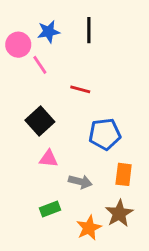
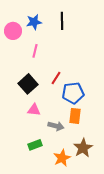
pink line: (40, 65) -> (35, 51), moved, turned 48
red line: (80, 89) -> (56, 78), moved, turned -72
orange rectangle: (124, 174) -> (75, 116), moved

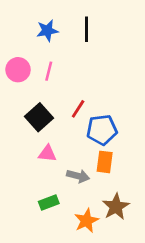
pink circle: (13, 31) -> (18, 70), moved

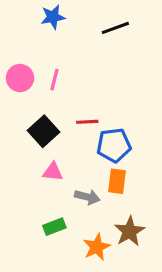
black line: (86, 29) -> (115, 28), moved, turned 70
blue star: (47, 31) -> (53, 17), moved
red line: (78, 109) -> (87, 122), turned 54

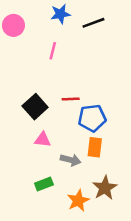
blue star: (53, 17) -> (60, 14), moved
pink circle: (20, 78) -> (13, 25), moved
pink line: (54, 80) -> (53, 51), moved

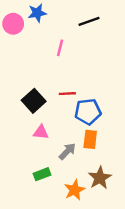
blue star: (60, 14) -> (37, 13), moved
pink line: (53, 51) -> (60, 48), moved
gray arrow: (71, 160) -> (67, 151), turned -60

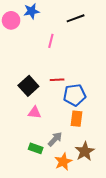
gray arrow: (67, 151) -> (55, 139), moved
green rectangle: (42, 174) -> (36, 148), turned 40

